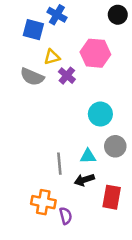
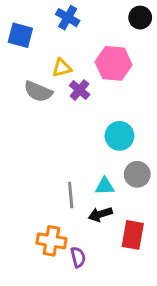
blue square: (33, 30) -> (20, 35), moved

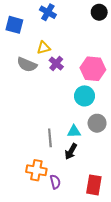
pink hexagon: (114, 63) -> (93, 69), moved
black arrow: (100, 214) -> (71, 151), turned -42
red rectangle: (133, 235) -> (94, 185), moved

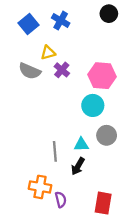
blue cross: (48, 12) -> (61, 21), moved
blue square: (14, 25) -> (29, 24), moved, turned 36

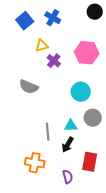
gray semicircle: (30, 71) -> (29, 87), moved
pink hexagon: (102, 76) -> (87, 53), moved
purple semicircle: (61, 200) -> (68, 177), moved
red rectangle: (103, 203) -> (90, 162), moved

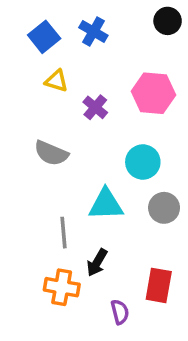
yellow triangle: (42, 46) -> (56, 81), moved, turned 32
cyan triangle: (71, 126) -> (106, 204), moved, size x1.5
gray line: (48, 132) -> (63, 233), moved
black arrow: (68, 145) -> (97, 263), moved

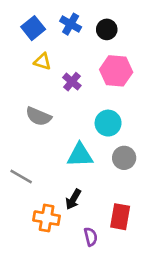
black circle: (168, 21) -> (107, 29), moved
gray line: (63, 233) -> (21, 177), moved, turned -55

